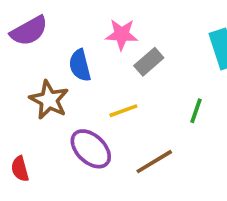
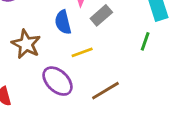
blue semicircle: (80, 65) -> (63, 22), moved
green line: (196, 111) -> (145, 41), moved

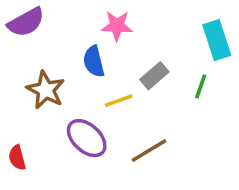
gray rectangle: (101, 15) -> (154, 76), moved

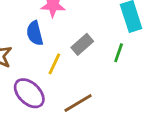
yellow line: (119, 101) -> (54, 64), turned -45

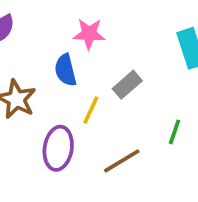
green line: (119, 53) -> (174, 132), moved
purple ellipse: (29, 93) -> (58, 148), turned 56

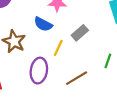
blue semicircle: (65, 70) -> (43, 24), turned -48

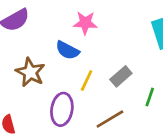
gray rectangle: (80, 33) -> (121, 76), moved

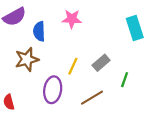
blue semicircle: (67, 50) -> (39, 31), moved, turned 60
brown star: (30, 72) -> (27, 59), turned 30

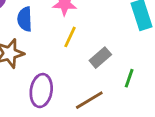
yellow line: (73, 66) -> (70, 37), moved

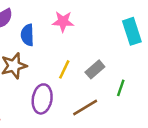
yellow line: (70, 37) -> (64, 69), moved

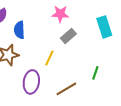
pink star: (63, 21) -> (60, 14), moved
gray rectangle: (95, 69) -> (68, 36), moved

